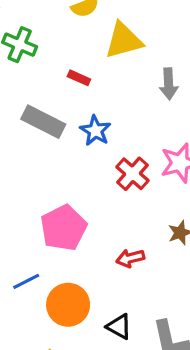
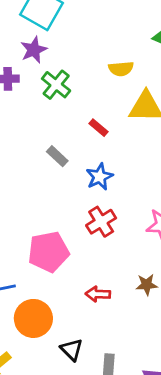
gray rectangle: (43, 122) -> (57, 156), size x0.6
red cross: (132, 174) -> (101, 222), moved

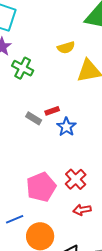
red rectangle: (98, 128) -> (52, 111), moved, turned -48
red cross: (101, 222) -> (76, 179), moved

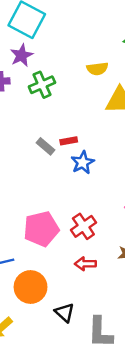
green cross: (23, 68) -> (42, 85), turned 30

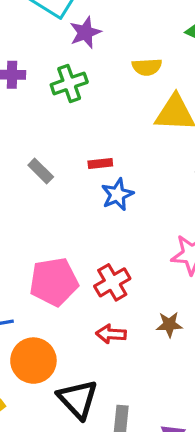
purple star: (21, 55) -> (85, 32), moved
gray rectangle: (45, 146) -> (41, 171), moved
black triangle: (65, 313) -> (78, 399), size x1.5

